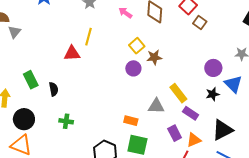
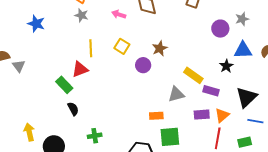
yellow square: (137, 46) -> (122, 46), moved
purple circle: (213, 68) -> (220, 29), moved
green rectangle: (31, 80) -> (64, 85), moved
blue triangle: (233, 84) -> (243, 50), turned -30
purple rectangle: (175, 133) -> (202, 115), turned -49

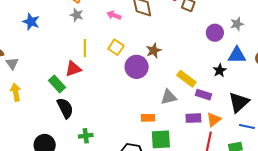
purple circle: (143, 65) -> (137, 67), size x1.5
black semicircle: (73, 109) -> (65, 108), size x1.5
yellow arrow: (29, 132) -> (16, 92), moved

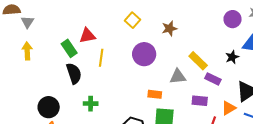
yellow line: (85, 48) -> (101, 58), moved
purple circle: (137, 67) -> (144, 54), moved
orange triangle: (214, 120) -> (229, 108), moved

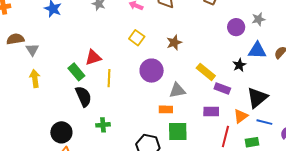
gray triangle: (178, 77) -> (177, 90), moved

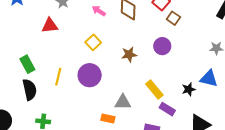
purple circle: (236, 27) -> (162, 46), moved
red triangle: (93, 57) -> (50, 25), moved
purple circle: (152, 71) -> (90, 75), moved

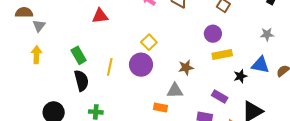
yellow square: (93, 42) -> (149, 42), moved
brown star: (129, 54) -> (186, 67), moved
yellow rectangle: (154, 90) -> (222, 55), moved, turned -60

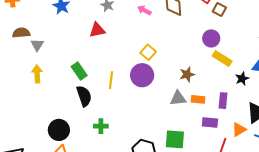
yellow rectangle: (222, 55) -> (222, 59), turned 48
purple rectangle: (220, 96) -> (223, 101), turned 70
orange rectangle: (160, 107) -> (198, 99), moved

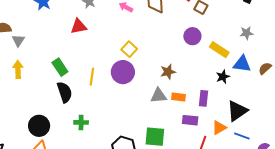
yellow rectangle: (222, 59) -> (219, 50), moved

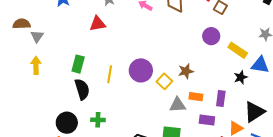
yellow square: (129, 49) -> (164, 81), moved
green rectangle: (60, 67) -> (78, 64), turned 48
gray triangle: (159, 96) -> (178, 105), moved
black circle: (39, 126) -> (67, 123), moved

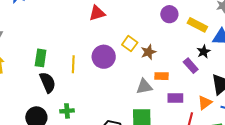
red triangle: (98, 24) -> (97, 13), moved
yellow square: (164, 81) -> (130, 44), moved
purple rectangle: (221, 99) -> (191, 66), moved, turned -42

